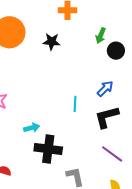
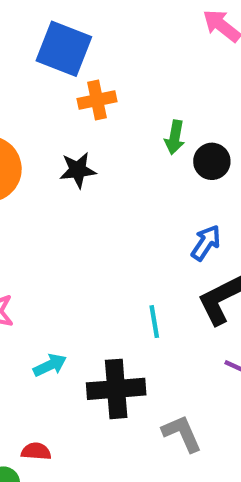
cyan line: (75, 104) -> (154, 322), moved
cyan arrow: (32, 128) -> (50, 365), moved

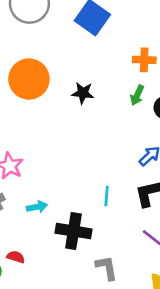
orange cross: (97, 100) -> (144, 60), moved
green arrow: (175, 137) -> (137, 95), moved

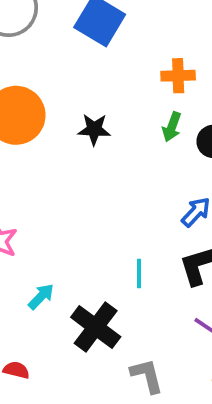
cyan arrow: (37, 207) -> (41, 296), turned -30
black cross: (73, 231) -> (96, 327), turned 32

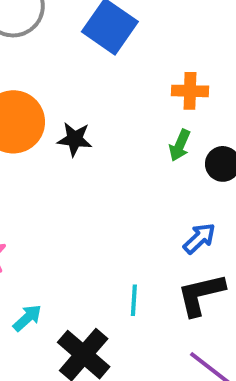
black star: (94, 129) -> (75, 139), moved

